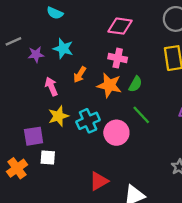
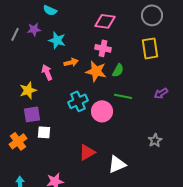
gray line: (13, 41) -> (15, 34), turned -40
purple star: (36, 54) -> (34, 29), moved
orange arrow: (80, 75) -> (71, 62), turned -136
green line: (141, 115) -> (123, 96), turned -36
yellow star: (58, 116) -> (28, 90), moved

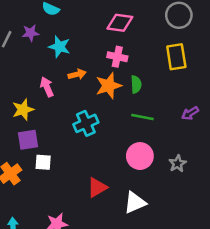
green semicircle: (118, 70) -> (136, 84), turned -32
orange star: (96, 71) -> (108, 86), turned -30
pink circle: (102, 111) -> (140, 156), moved
gray star: (155, 140) -> (178, 164), moved

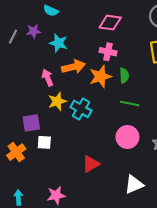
orange arrow: (77, 74) -> (73, 67), size x1.5
yellow star: (23, 110) -> (57, 101), moved
cyan cross: (86, 123) -> (81, 109), turned -36
white triangle: (135, 203) -> (134, 184), moved

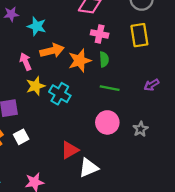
pink cross: (108, 52) -> (100, 34), moved
white square: (44, 142) -> (21, 137), moved, turned -32
white triangle: (134, 184) -> (89, 168), moved

